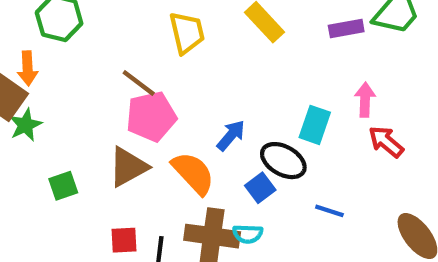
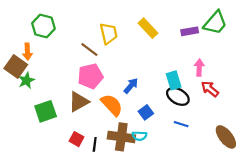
brown line: (139, 83) -> (89, 49), moved
cyan rectangle: (315, 125) -> (174, 80), turned -36
black ellipse: (283, 161) -> (178, 96), moved
green square: (63, 186) -> (46, 111), size x1.5
red square: (124, 240) -> (77, 139), turned 32

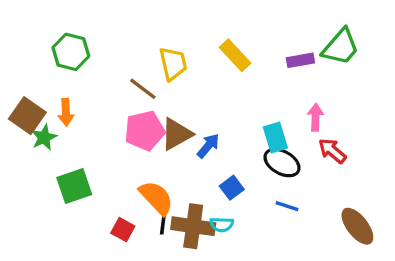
orange arrow: (27, 52) -> (66, 112), moved
brown triangle: (79, 102) -> (176, 134), moved
orange semicircle: (112, 105) -> (156, 198), moved
black line: (95, 144) -> (163, 223), moved

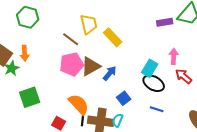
yellow rectangle: (235, 55) -> (113, 37), moved
cyan rectangle: (275, 137) -> (150, 68), turned 48
cyan semicircle: (222, 225) -> (118, 120), turned 112

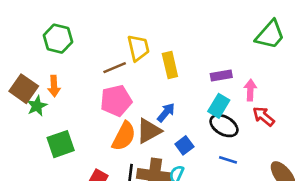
purple rectangle: (165, 22) -> (221, 76), moved
yellow rectangle: (113, 37) -> (170, 65), turned 30
brown line: (71, 39) -> (115, 68), turned -60
brown triangle: (91, 66) -> (149, 131), moved
orange semicircle: (79, 104) -> (124, 136), moved, turned 70

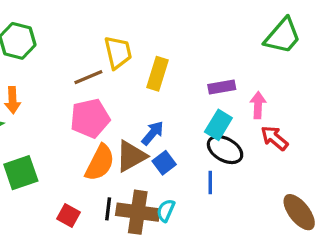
yellow rectangle: (170, 65) -> (157, 74), turned 30
blue square: (184, 145) -> (164, 163), moved
blue line: (228, 160) -> (210, 183), moved, turned 72

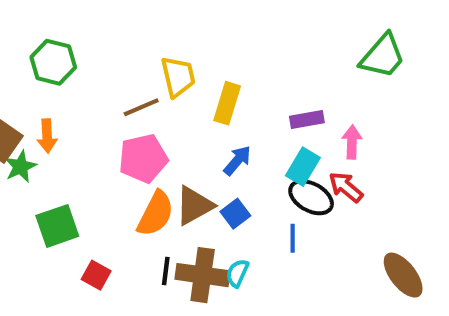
blue arrow: (153, 133) -> (237, 160), moved
red arrow: (274, 138) -> (346, 187), moved
red square: (69, 215) -> (96, 275), moved

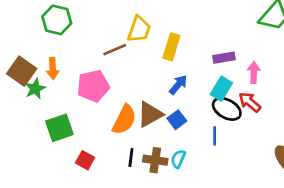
yellow trapezoid: (178, 77) -> (139, 29), turned 32
pink pentagon: (143, 158) -> (93, 86), moved
brown cross: (203, 275) -> (155, 160), size x0.7

